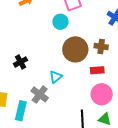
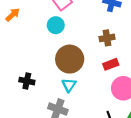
brown circle: (75, 49) -> (70, 59), moved
black cross: (21, 62) -> (27, 81), turned -32

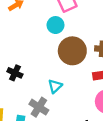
brown circle: (70, 59) -> (72, 51), moved

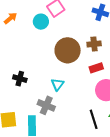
cyan circle: (55, 25) -> (41, 22), moved

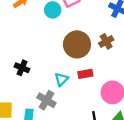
brown cross: (94, 44) -> (106, 41), turned -32
red rectangle: (96, 68) -> (85, 74), moved

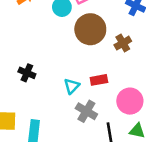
brown circle: (77, 44) -> (90, 29), moved
gray cross: (46, 100) -> (86, 111), moved

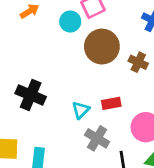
brown cross: (123, 43) -> (138, 62), turned -35
black cross: (27, 73) -> (31, 95), size x1.5

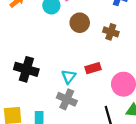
brown circle: (102, 47) -> (80, 23), size x0.7
gray cross: (97, 138) -> (67, 99), moved

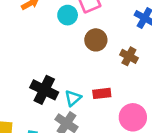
black cross: (26, 69) -> (44, 90), moved

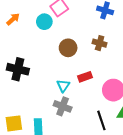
brown circle: (96, 40) -> (68, 48), moved
black cross: (44, 90) -> (18, 69), moved

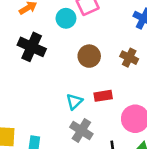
black cross: (18, 69) -> (32, 47), moved
gray cross: (63, 106) -> (81, 130), moved

